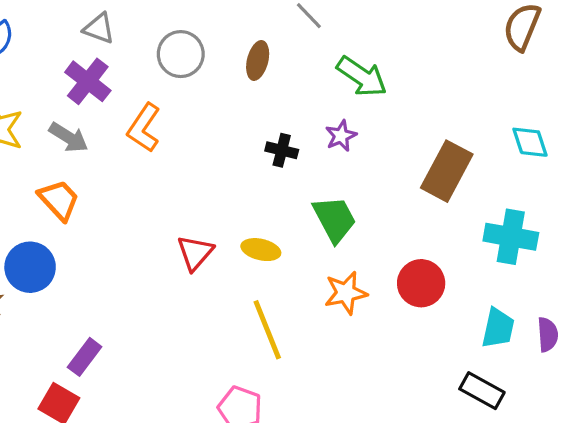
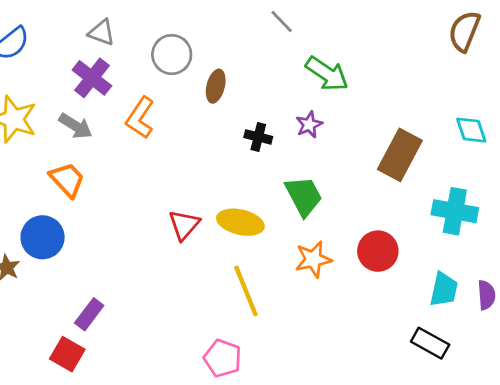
brown ellipse: (258, 60) -> (216, 86), moved
yellow ellipse: (261, 250) -> (240, 222), size x1.4

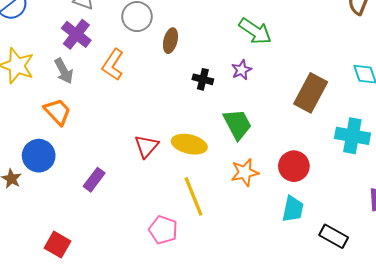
gray arrow: (76, 126) -> (64, 71), turned 30
cyan trapezoid: (444, 290) -> (293, 209), moved
purple rectangle: (89, 314) -> (94, 180), moved
pink pentagon: (223, 358) -> (163, 230), moved

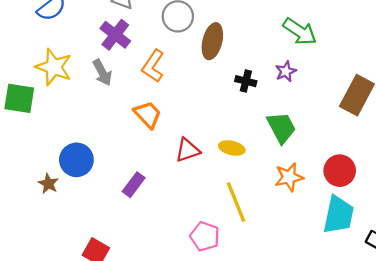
brown ellipse: (170, 41) -> (212, 41), size x1.4
orange trapezoid: (57, 112) -> (148, 115), moved
yellow ellipse: (189, 144) -> (232, 148), size x0.7
red triangle: (146, 146) -> (188, 150), turned 30
cyan trapezoid: (293, 209) -> (339, 215), size x1.4

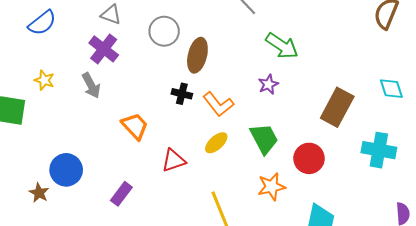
orange L-shape: (153, 66) -> (218, 104), moved, turned -72
yellow star: (54, 67) -> (44, 80), size x0.6
black cross: (246, 81) -> (182, 94), moved
yellow ellipse: (232, 148) -> (216, 143), moved, turned -55
red circle: (340, 171) -> (309, 158), moved

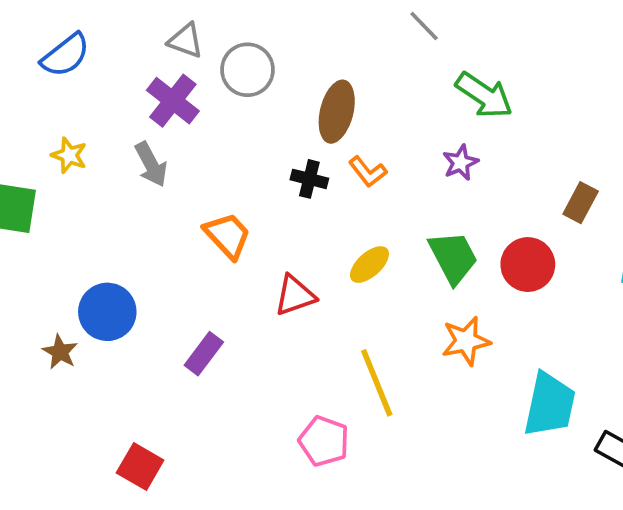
gray circle: (164, 31) -> (247, 70), moved
orange L-shape: (218, 104) -> (368, 172), moved, size x0.7
brown rectangle: (337, 107) -> (581, 203), size x0.6
red circle: (309, 158) -> (528, 265), moved

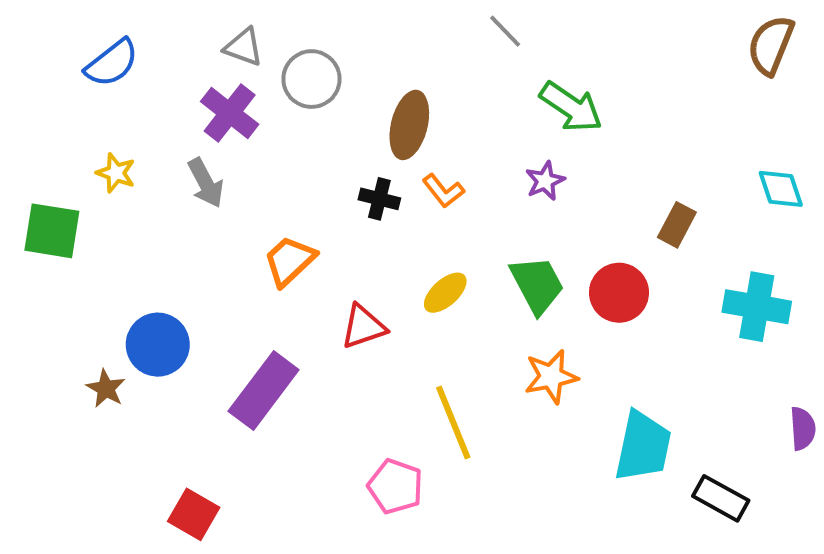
orange trapezoid: (227, 235) -> (290, 261), turned -90
purple rectangle: (204, 354) -> (264, 391), size x1.6

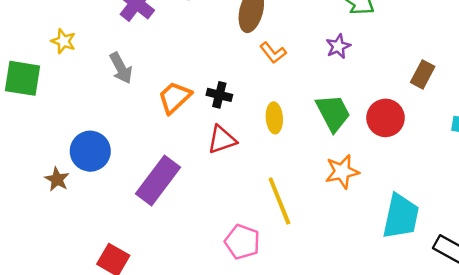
gray arrow: (206, 183) -> (121, 68), moved
black cross: (379, 199) -> (219, 95), moved
yellow ellipse: (445, 293) -> (274, 118), turned -52

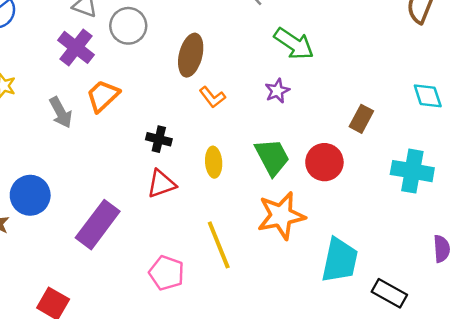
orange trapezoid: (175, 97) -> (103, 96), moved
orange star: (342, 172) -> (281, 216), size x1.4
pink pentagon: (242, 242) -> (166, 273), moved

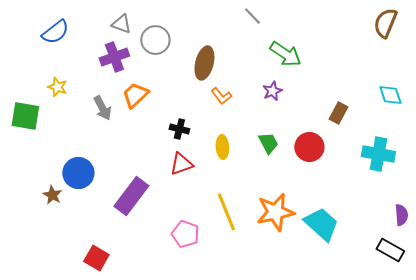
purple cross: (76, 47) -> (114, 57), turned 32
green trapezoid: (272, 157) -> (268, 143), size x0.7
orange star: (281, 216) -> (275, 212), moved
cyan trapezoid: (340, 260) -> (321, 224), turned -60
black rectangle: (389, 293) -> (390, 250), moved

